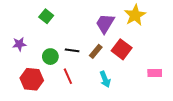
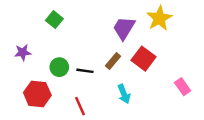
black line: (72, 50) -> (85, 71), moved
pink rectangle: (155, 73) -> (183, 87), turned 56
red line: (68, 76) -> (80, 106), moved

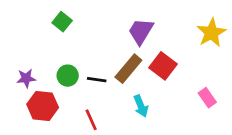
yellow star: (159, 18) -> (211, 33), moved
purple star: (23, 52) -> (26, 78), moved
brown rectangle: (113, 61) -> (128, 69), size x1.5

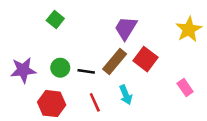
purple star: (26, 78) -> (23, 70), size x1.5
red hexagon: (43, 106) -> (52, 104), moved
red line: (91, 120) -> (95, 102), moved

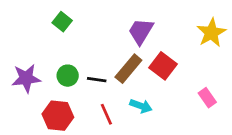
cyan arrow: (126, 95) -> (141, 106), turned -48

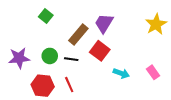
red square: (163, 66) -> (100, 51), moved
brown rectangle: (128, 69) -> (78, 34), moved
cyan arrow: (141, 106) -> (121, 73), moved
red line: (106, 114) -> (69, 85), moved

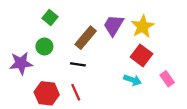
yellow star: (156, 24) -> (143, 26), moved
red square: (100, 51) -> (141, 55), moved
green circle: (50, 56) -> (44, 47), moved

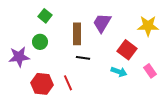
yellow star: (143, 26) -> (148, 26), moved, turned 30
brown rectangle: (86, 38) -> (77, 34), turned -40
black line: (78, 64) -> (83, 58), moved

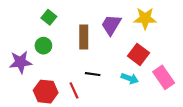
yellow star: (148, 26) -> (145, 18), moved
black line: (83, 58) -> (93, 74), moved
pink rectangle: (150, 71) -> (164, 77), size x1.5

